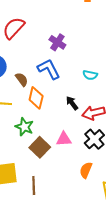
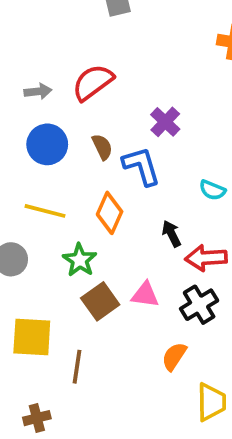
brown semicircle: (22, 79) -> (102, 147), moved

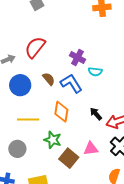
cyan semicircle: (212, 190) -> (95, 72), moved

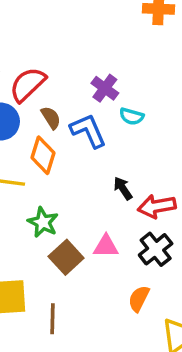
red semicircle: (35, 47) -> (28, 84), moved
orange diamond: (61, 112) -> (43, 155), moved

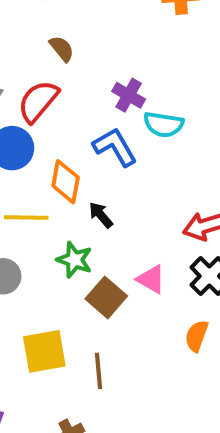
cyan semicircle: (132, 116) -> (164, 124), size x1.4
brown semicircle: (51, 118) -> (62, 49), moved
black arrow: (123, 188) -> (101, 215), moved
pink triangle: (106, 246) -> (151, 279), turned 36

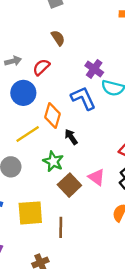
red semicircle: (38, 101) -> (41, 67), size x0.7
yellow line: (26, 218) -> (28, 134), turned -40

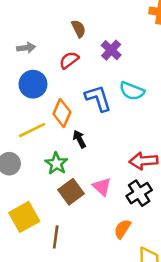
red semicircle: (41, 67) -> (69, 60), moved
purple cross: (94, 69) -> (111, 50), moved
yellow square: (30, 213) -> (24, 217), turned -32

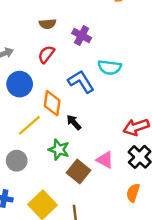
brown semicircle: (79, 29) -> (48, 24), turned 126

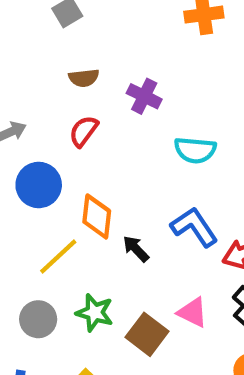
blue L-shape: (81, 82) -> (194, 227), moved
green star: (59, 150) -> (95, 313), moved

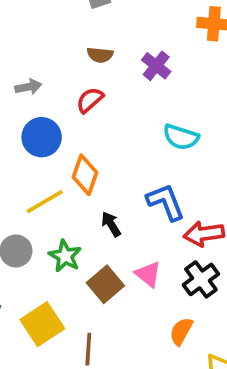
purple cross: (144, 96) -> (156, 66), moved
black arrow: (136, 249) -> (111, 224), moved

